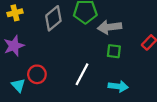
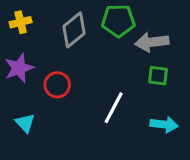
red circle: (37, 74) -> (57, 85), moved

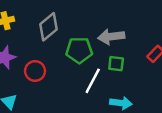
green pentagon: (118, 21) -> (79, 50), moved
white line: (114, 108) -> (93, 81), moved

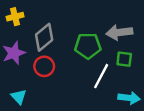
gray diamond: (49, 27) -> (44, 37), moved

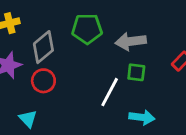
green pentagon: (88, 46) -> (87, 29), moved
cyan triangle: (19, 97) -> (28, 119), moved

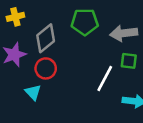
cyan triangle: (28, 119) -> (33, 92), moved

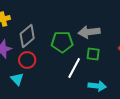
green pentagon: (85, 22) -> (62, 42), moved

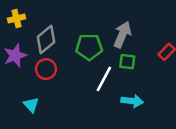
gray arrow: (89, 32) -> (122, 35), turned 120
cyan triangle: (17, 79) -> (31, 105), moved

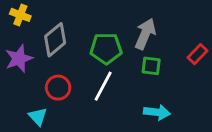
yellow cross: (16, 19) -> (20, 15), turned 35
red circle: (46, 69) -> (58, 88), moved
white line: (104, 79) -> (103, 86), moved

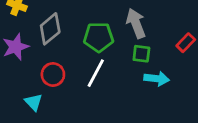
gray arrow: (145, 34) -> (136, 23), turned -44
cyan arrow: (157, 112) -> (157, 79), moved

